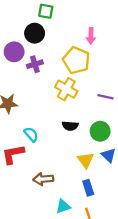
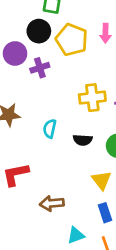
yellow pentagon: (76, 60) -> (72, 40), moved
yellow cross: (66, 89) -> (92, 98), moved, turned -35
cyan semicircle: (31, 134) -> (50, 129), moved, turned -126

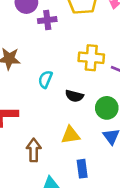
yellow triangle: (101, 180) -> (71, 135), moved, turned 48
brown arrow: (52, 203) -> (34, 150), turned 85

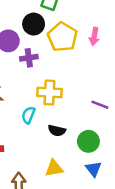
yellow cross: (91, 58) -> (49, 93), moved

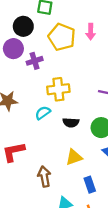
black circle: (34, 24) -> (23, 26), moved
cyan semicircle: (28, 115) -> (43, 113), turned 42

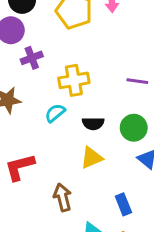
purple cross: (35, 61) -> (32, 58), moved
yellow triangle: (74, 157) -> (92, 158), moved

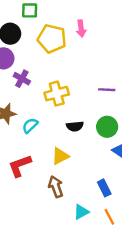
purple cross: (32, 58) -> (22, 79), turned -35
cyan semicircle: (55, 113) -> (30, 126), moved
yellow triangle: (92, 158) -> (60, 156), moved

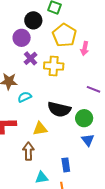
pink arrow: (81, 29) -> (85, 48), moved
yellow cross: (57, 94) -> (54, 66), moved
black semicircle: (75, 126) -> (59, 109), size x1.6

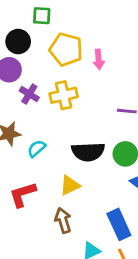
blue rectangle: (66, 165) -> (119, 224), size x1.5

